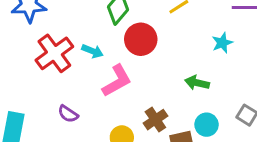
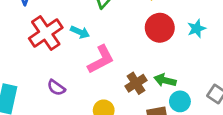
red circle: (141, 39) -> (160, 28), moved
green arrow: (197, 83) -> (165, 80), moved
brown cross: (155, 120) -> (136, 83), moved

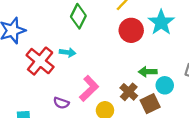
cyan star: (197, 29) -> (161, 22), size x1.6
pink L-shape: (101, 59) -> (89, 88), moved
brown cross: (136, 83) -> (129, 92), moved

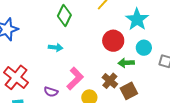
red circle: (131, 30) -> (113, 41), moved
red cross: (40, 61) -> (16, 77), moved
cyan circle: (165, 85) -> (144, 48), moved

